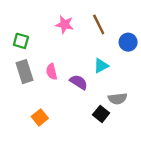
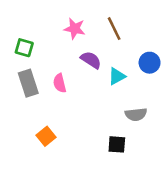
blue circle: (128, 42) -> (150, 63), moved
purple semicircle: (79, 82) -> (91, 60), moved
black square: (101, 114) -> (117, 144), moved, turned -35

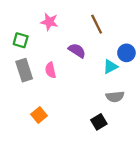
pink star: (75, 29) -> (49, 22), moved
cyan triangle: (117, 76) -> (110, 67), moved
black square: (117, 144) -> (99, 122), turned -35

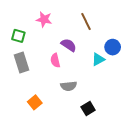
pink semicircle: (51, 70) -> (55, 60), moved
gray semicircle: (115, 97) -> (69, 86), moved

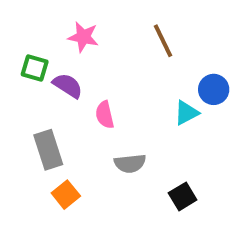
purple semicircle: (69, 45) -> (68, 86), moved
gray rectangle: (22, 62) -> (48, 150), moved
black square: (88, 109) -> (183, 196), moved

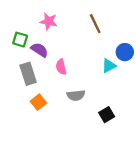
gray rectangle: (48, 150) -> (28, 74), moved
orange square: (66, 195) -> (38, 102), moved

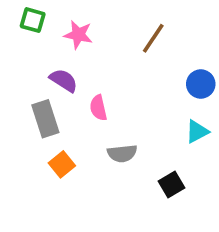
brown line: (95, 24) -> (153, 38), turned 60
green square: (20, 40) -> (33, 20), moved
cyan triangle: (109, 66) -> (197, 132), moved

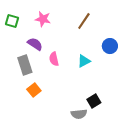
green square: (33, 20) -> (12, 21), moved
cyan triangle: (197, 132) -> (84, 61), moved
gray semicircle: (122, 153) -> (79, 114), moved

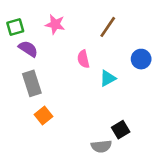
green square: (12, 21) -> (15, 27), turned -32
purple semicircle: (35, 44) -> (28, 49), moved
pink semicircle: (54, 59) -> (83, 59), moved

